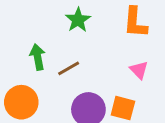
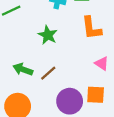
green arrow: (38, 57) -> (23, 69), turned -48

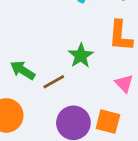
green star: (48, 35) -> (81, 56), moved

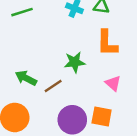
green star: (81, 56) -> (75, 62), turned 30

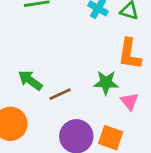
green star: (75, 62) -> (106, 83), moved

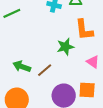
green star: (106, 83) -> (65, 47), moved

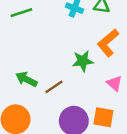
orange L-shape: (84, 30) -> (108, 43), turned 50

